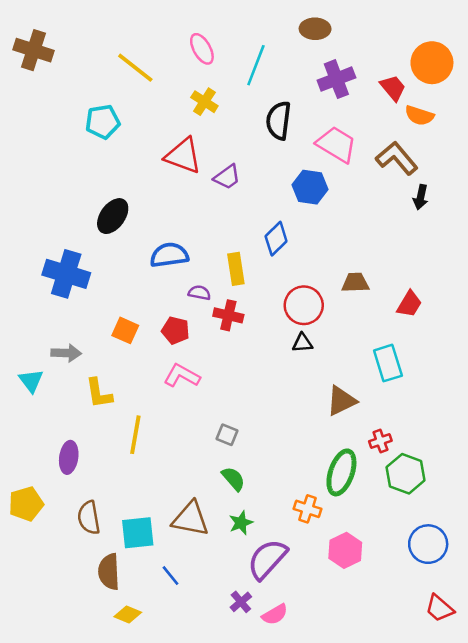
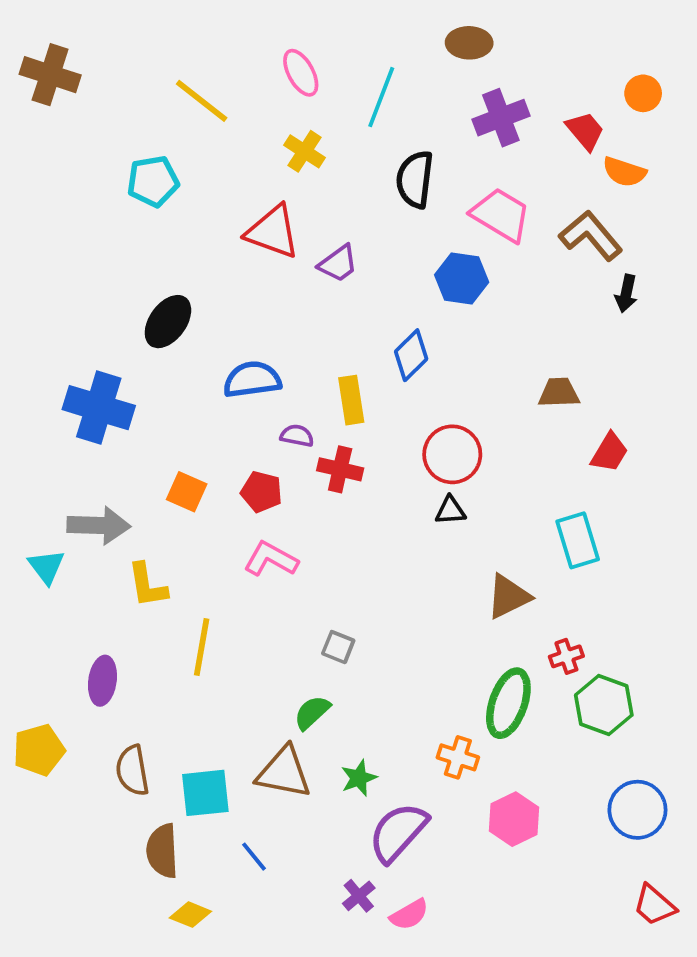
orange circle: (432, 63) -> (643, 93), size x0.6
brown trapezoid: (355, 283) -> (559, 393), moved
gray arrow: (66, 353) -> (99, 525), size x1.4
green semicircle: (233, 479) -> (312, 712), moved, turned -92

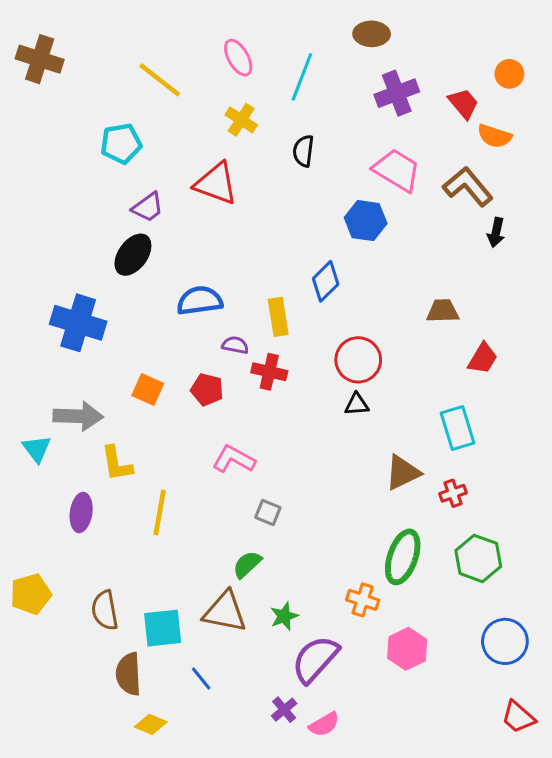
black semicircle: (415, 179) -> (303, 151), moved, size x0.7
purple trapezoid: (338, 264) -> (148, 207), moved
pink L-shape: (271, 559) -> (234, 459), moved
red cross: (566, 656) -> (453, 493), moved
purple ellipse: (102, 681) -> (81, 512), moved

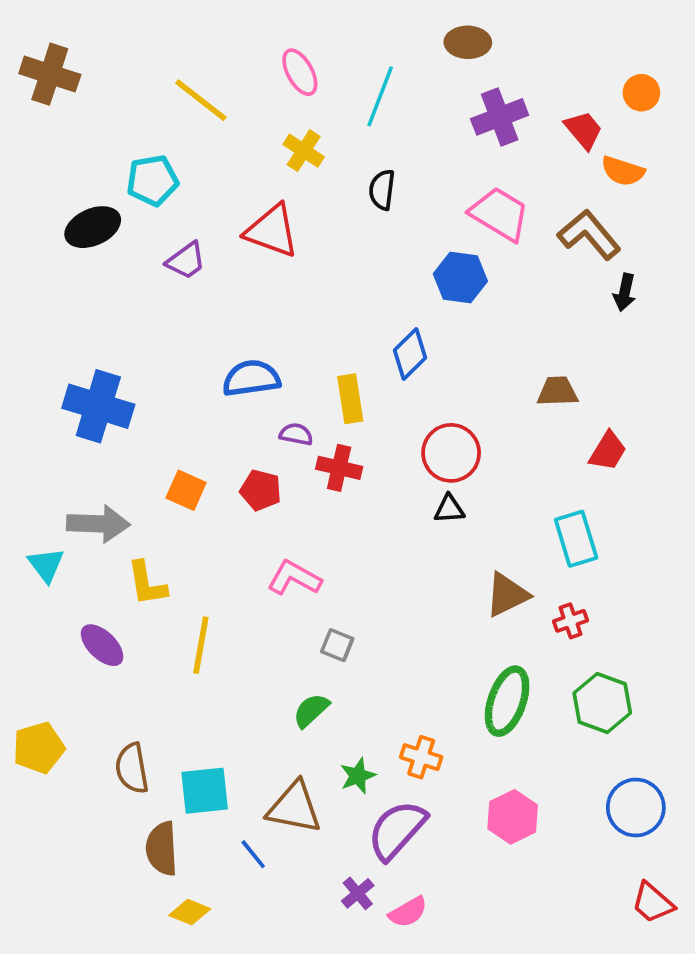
black ellipse: (133, 255) -> (93, 227), moved, turned 30
purple ellipse: (81, 512) -> (102, 645), turned -54
orange cross: (363, 600) -> (421, 757), moved
brown triangle: (225, 612) -> (294, 808), moved

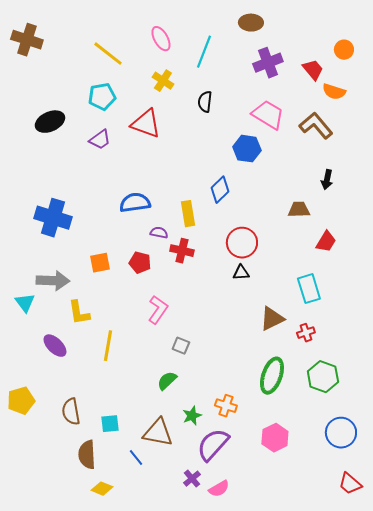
cyan pentagon: (152, 180) -> (102, 97), moved
black arrow: (625, 292) -> (327, 180), moved
orange square: (186, 490) -> (100, 263), turned -35
pink L-shape: (294, 578) -> (158, 310), turned 96
cyan square: (205, 791) -> (110, 424), size x0.7

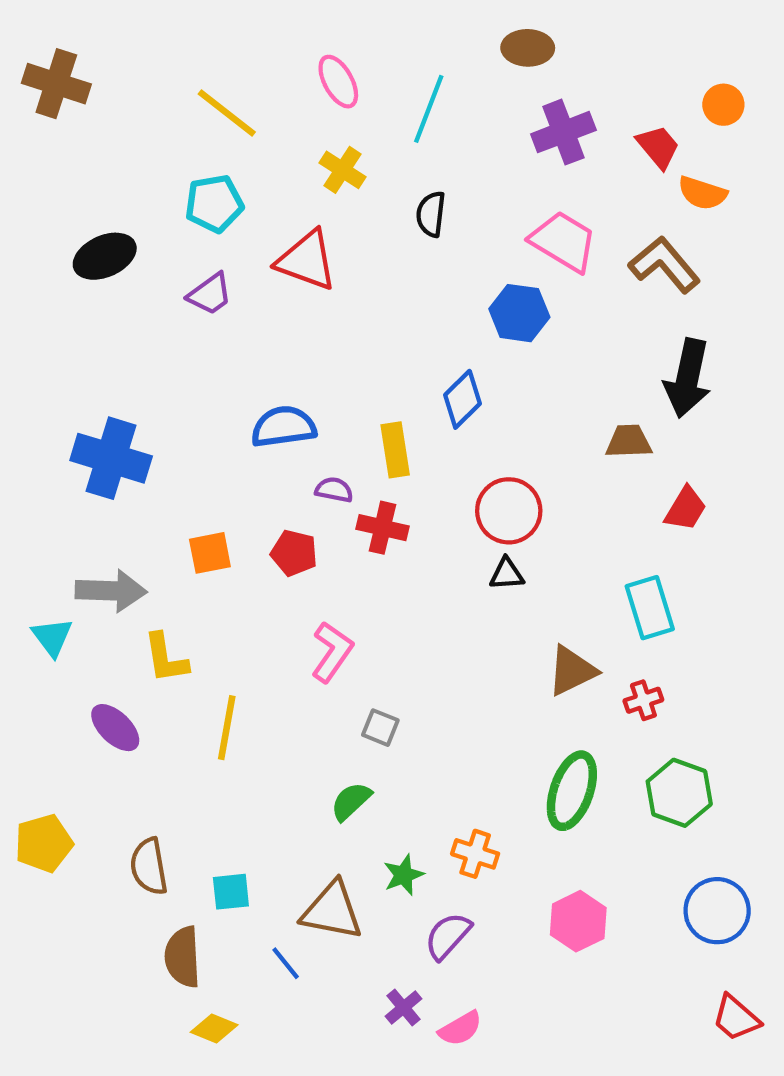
black arrow: (327, 180) -> (688, 378), size x1.8
purple semicircle: (213, 445) -> (448, 936), size x0.7

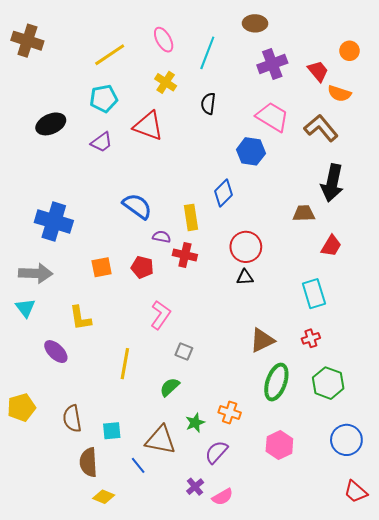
yellow line: (227, 113) -> (110, 55), turned -72
blue semicircle: (284, 427) -> (137, 206), turned 44
gray arrow: (111, 591) -> (36, 273), moved
brown triangle: (572, 671) -> (262, 340), moved
yellow line: (227, 728) -> (125, 364), moved

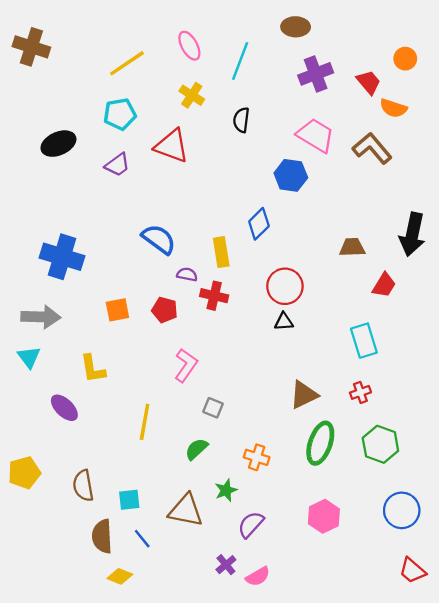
black arrow: (332, 183) -> (412, 234), moved
orange cross: (230, 412) -> (257, 457), moved
blue line: (138, 465) -> (142, 539), moved

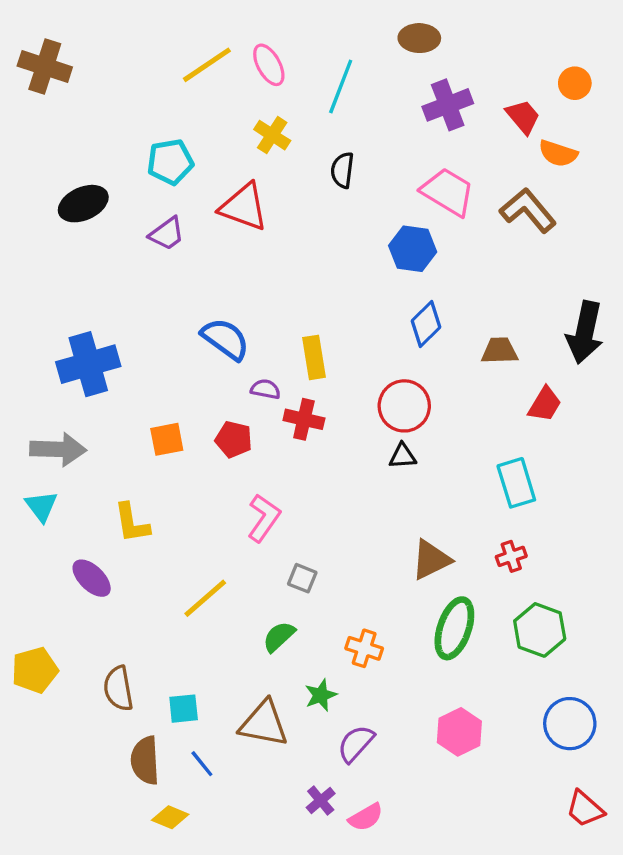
yellow line: (127, 63) -> (207, 65), moved
blue diamond: (259, 224) -> (426, 324), moved
blue cross: (62, 257) -> (88, 364), turned -33
yellow line: (145, 422) -> (205, 598), turned 39

